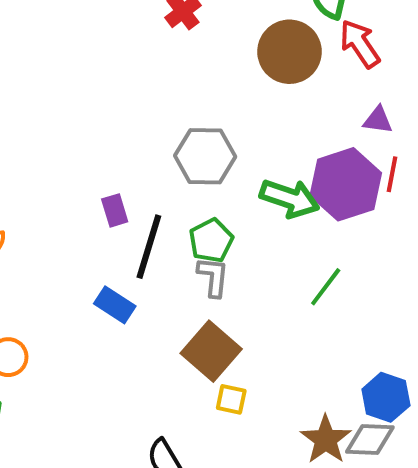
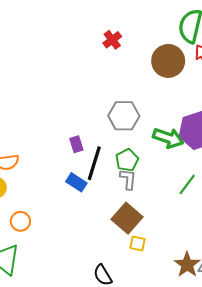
blue rectangle: (115, 305) -> (76, 182), moved

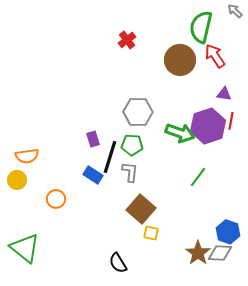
green pentagon: (127, 160) -> (132, 145), moved, turned 30
gray L-shape: (128, 179) -> (130, 172), moved
orange circle: (20, 221) -> (56, 199), moved

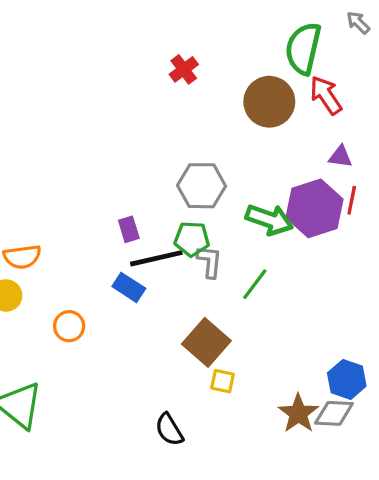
black line: (110, 157) -> (156, 258), turned 60
gray L-shape: (130, 172) -> (210, 262), moved
green line: (198, 177) -> (255, 284), moved

